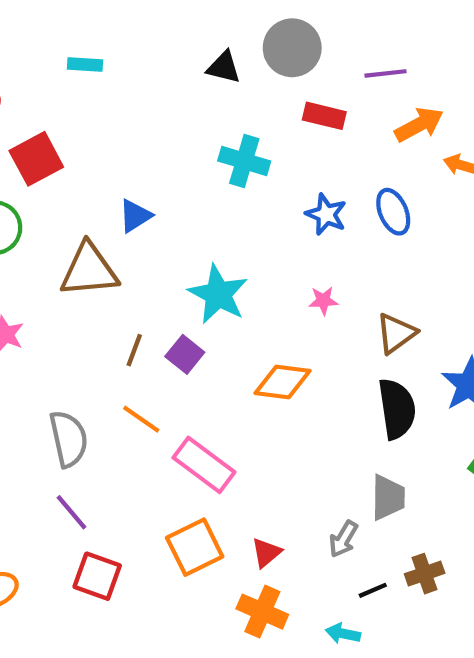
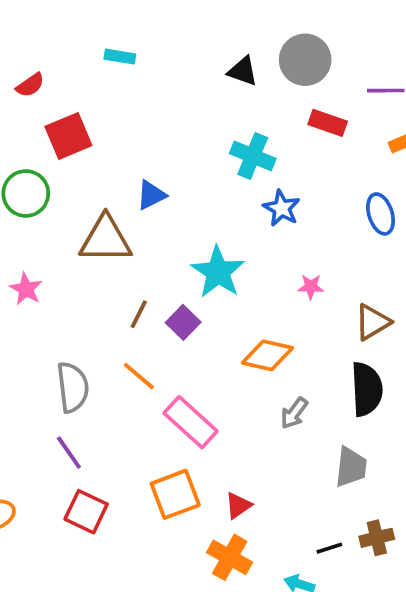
blue star: (326, 214) -> (282, 208), moved
gray arrow: (343, 539) -> (294, 413), moved

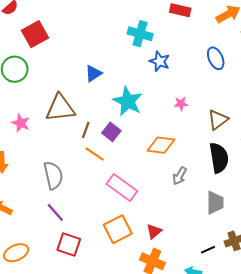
blue triangle: (151, 195) -> (93, 73), moved
brown triangle: (106, 239) -> (60, 108), moved
orange line: (139, 376) -> (95, 154), moved

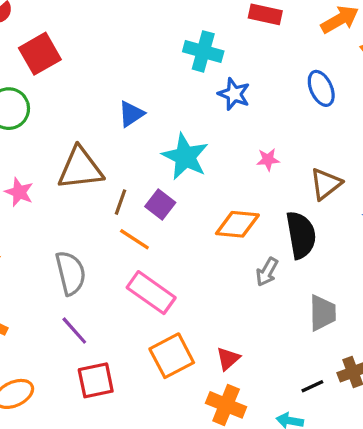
black semicircle: (219, 158) -> (301, 235), moved
pink rectangle: (122, 188) -> (151, 293), moved
red square: (69, 245) -> (96, 380), turned -30

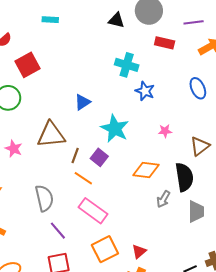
gray trapezoid: (322, 313) -> (196, 212), moved
purple line: (74, 331) -> (58, 231), moved

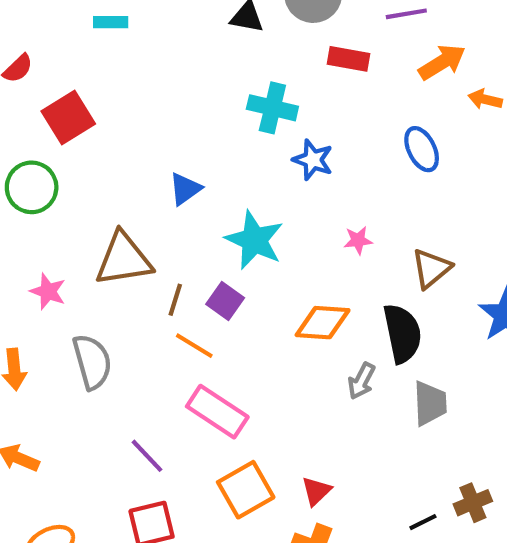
gray semicircle: (44, 198) -> (92, 362), moved

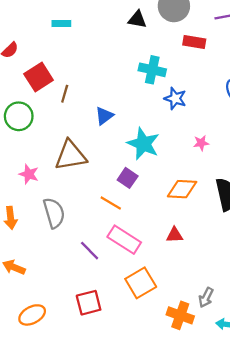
brown line: (175, 300) -> (65, 94), moved
gray arrow: (361, 381) -> (206, 297), moved
purple line: (147, 456) -> (90, 251), moved
red triangle: (316, 491) -> (175, 235), moved, turned 42

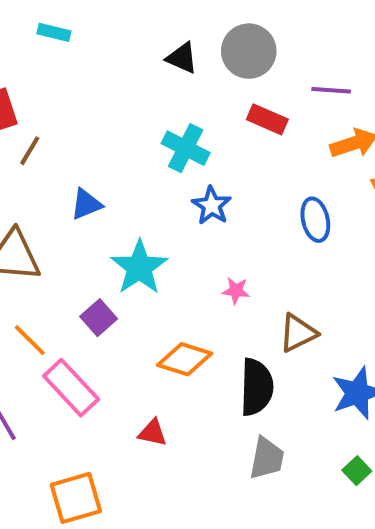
orange line: (111, 203) -> (30, 340), moved
pink rectangle: (124, 240) -> (71, 388), moved

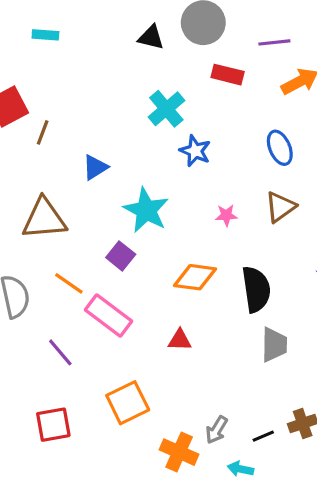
cyan cross: (186, 148) -> (166, 109), turned 33
brown triangle: (298, 333) -> (280, 207), moved

